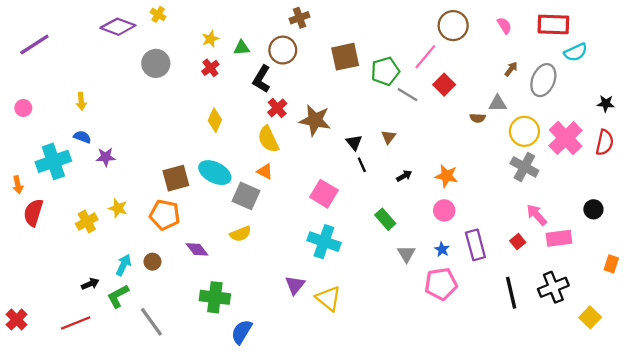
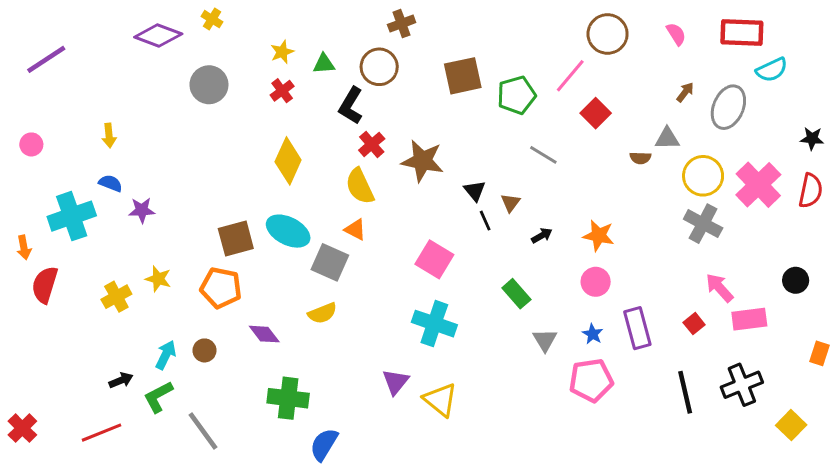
gray line: (407, 95) -> (543, 155), moved
yellow diamond: (215, 120) -> (288, 161), size x1.4
brown triangle: (389, 137) -> (511, 203), moved

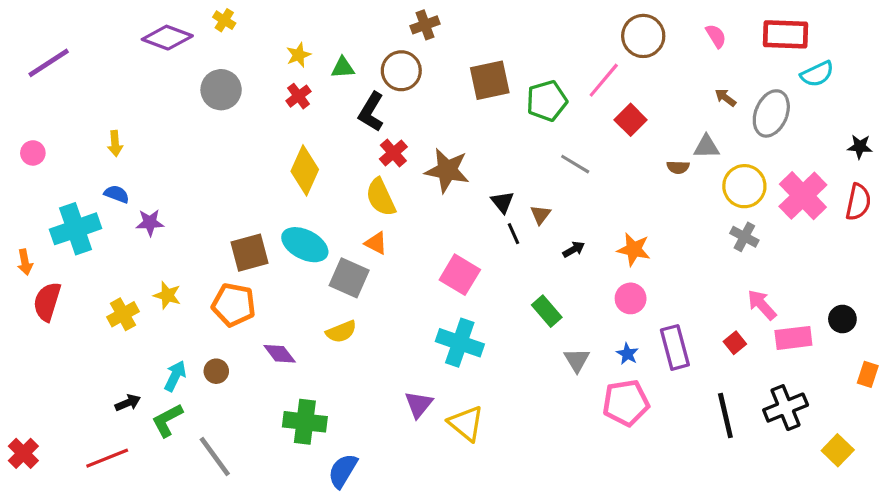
brown arrow: (685, 92) -> (725, 98), turned -90
gray cross: (703, 224) -> (744, 237), size x0.7
black circle: (796, 280) -> (842, 319), moved

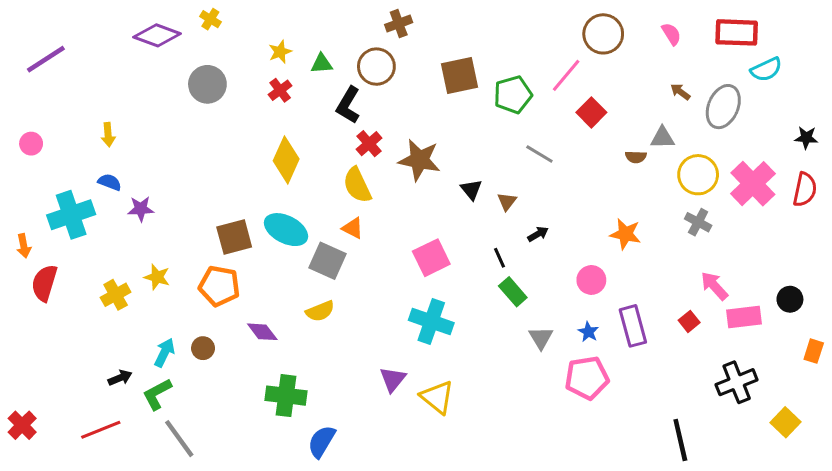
black line: (514, 234) -> (499, 258), moved
orange star: (634, 249) -> (625, 234), moved
pink square: (460, 275) -> (431, 258), turned 33
black line: (725, 415) -> (680, 440), moved
gray line: (215, 457) -> (179, 439), moved

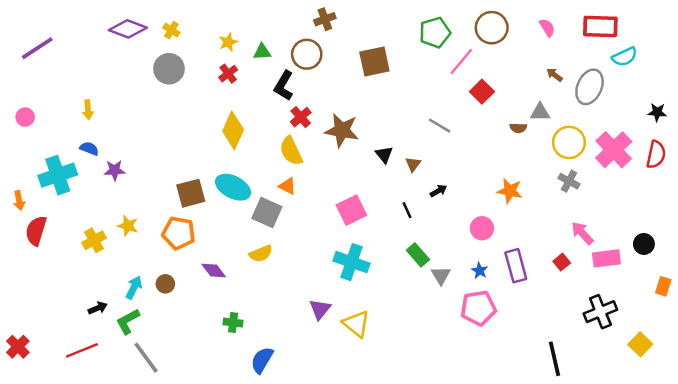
yellow cross: (210, 19) -> (171, 30), moved
green pentagon: (513, 95) -> (435, 32), moved
green rectangle: (513, 292) -> (418, 255), moved
green cross: (286, 396) -> (233, 323), size x0.6

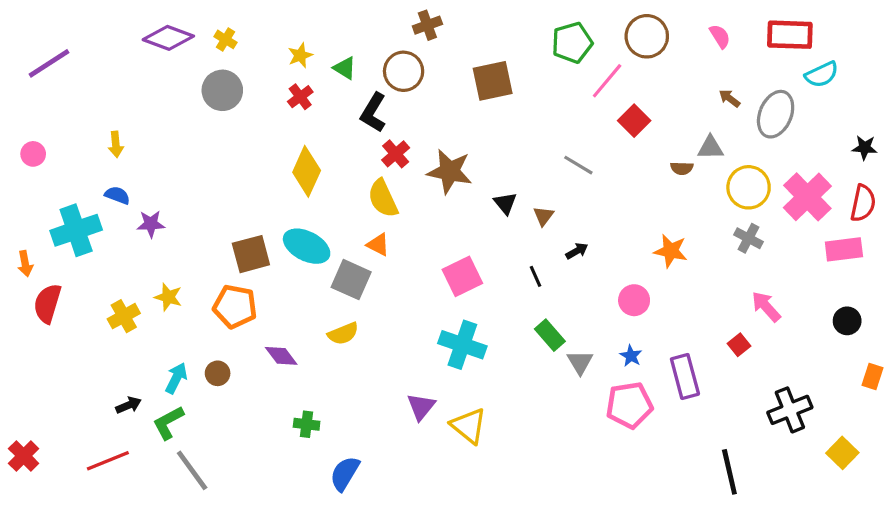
green triangle: (262, 52) -> (345, 68), turned 36
pink rectangle: (606, 258) -> (844, 249), moved
purple rectangle: (516, 266) -> (685, 377), moved

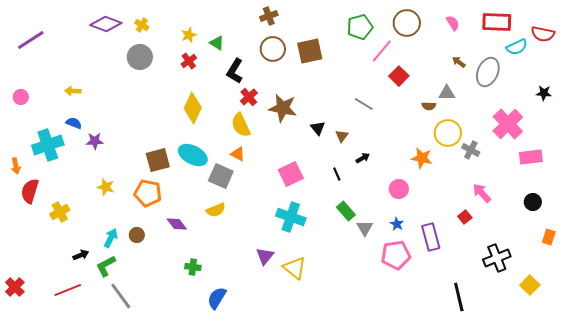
brown circle: (404, 71) -> (273, 49), moved
yellow arrow: (116, 144) -> (73, 91), turned 98
yellow circle: (749, 187) -> (448, 133), moved
red semicircle: (863, 203) -> (543, 34), moved, turned 90
yellow cross: (124, 316) -> (60, 212), moved

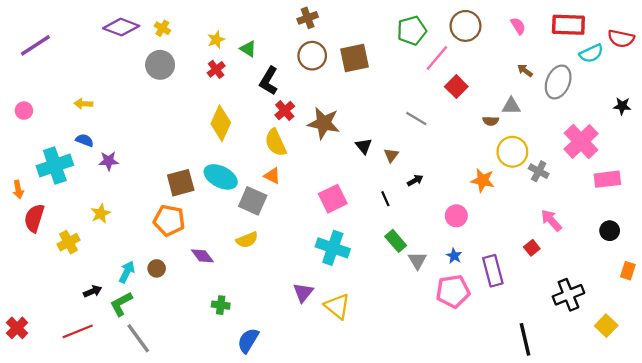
yellow star: (106, 187) -> (101, 214), moved, turned 30

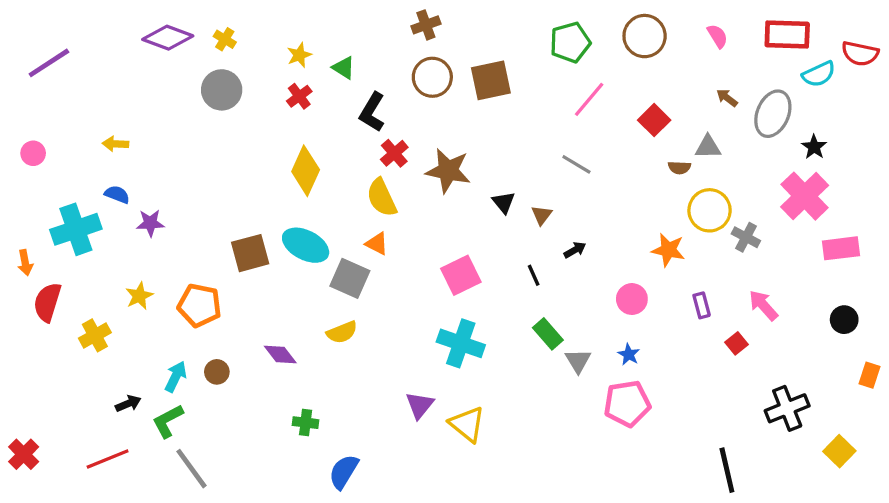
pink line: (437, 58) -> (589, 99), moved
red square: (456, 87) -> (654, 120), moved
black star: (622, 106) -> (814, 147), moved, turned 30
orange pentagon: (169, 220) -> (199, 305), moved
purple rectangle: (493, 271) -> (702, 305), moved, size x0.6

